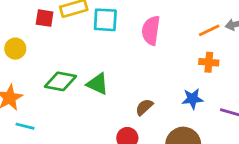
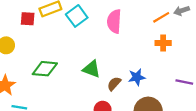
cyan square: (105, 20) -> (77, 16), turned -35
green triangle: (98, 84) -> (92, 69), moved
blue star: (193, 99) -> (137, 77), moved

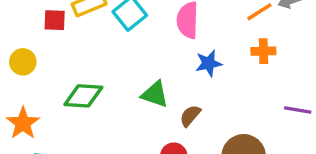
blue star: (137, 77) -> (209, 63), moved

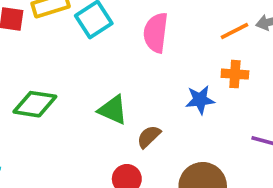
blue star: (209, 63) -> (200, 100), moved

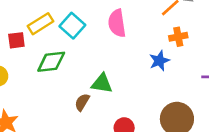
green diamond: (35, 104) -> (51, 62), moved
brown semicircle: (149, 137) -> (82, 102), moved

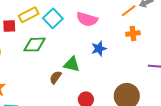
pink semicircle: (117, 23) -> (87, 19), turned -70
blue star: (159, 61) -> (99, 49), moved

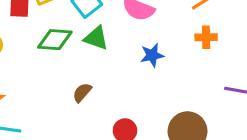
green triangle: (72, 64) -> (96, 38), moved

